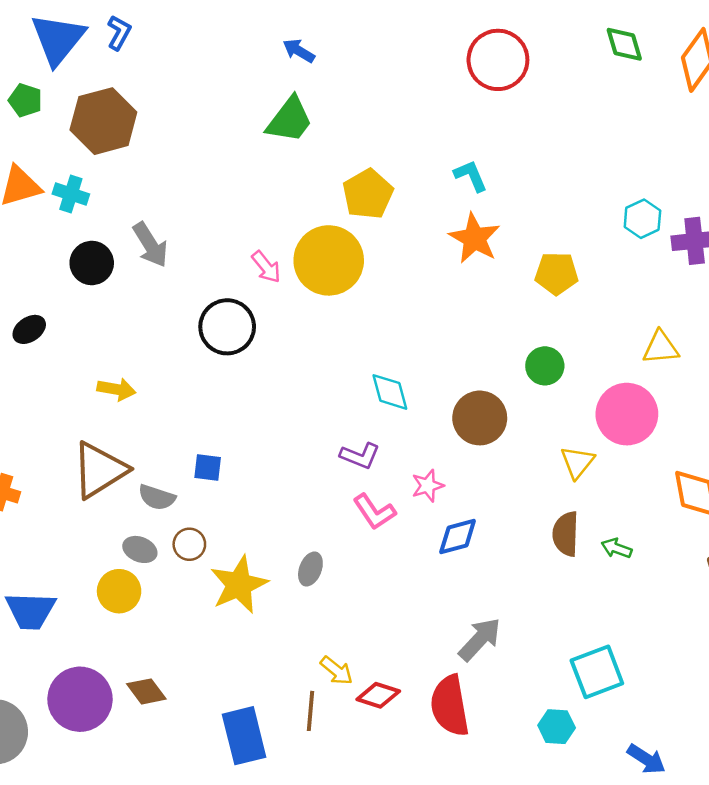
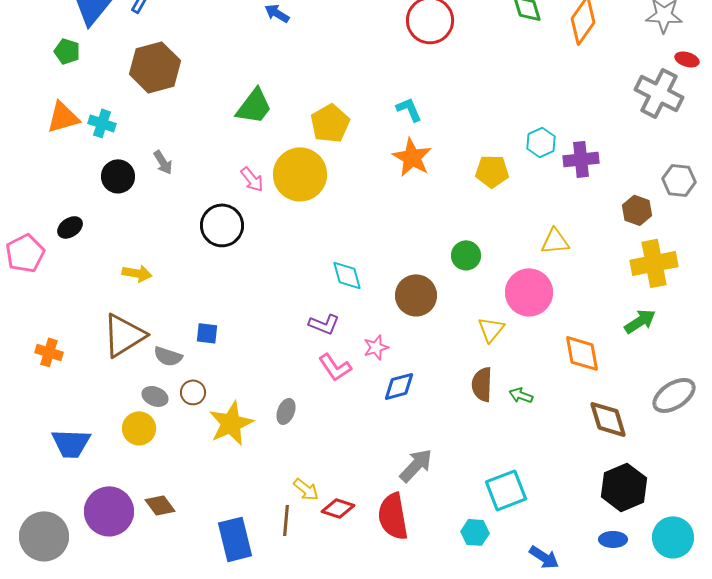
green trapezoid: (290, 120) -> (254, 106), moved
brown hexagon: (103, 121) -> (155, 67), moved
gray arrow: (150, 245) -> (163, 162), size x0.7
yellow pentagon: (557, 273) -> (492, 171), moved

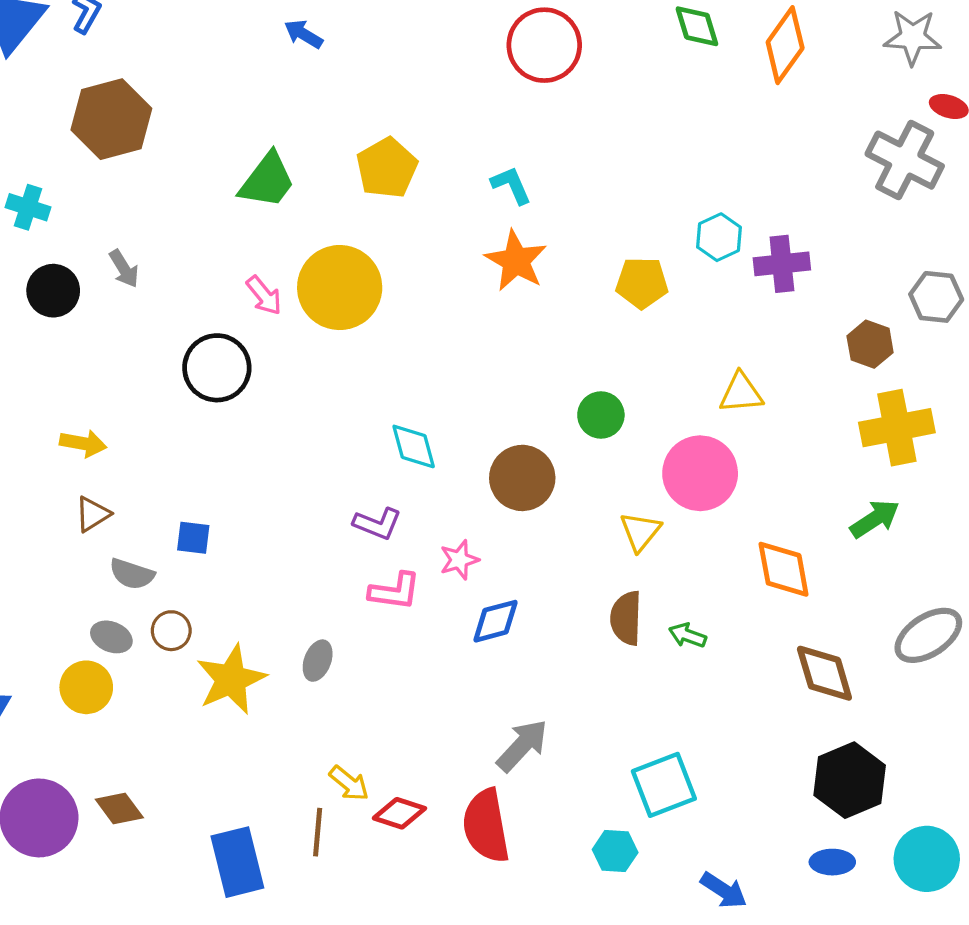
yellow pentagon: (330, 123) -> (387, 168), moved
brown triangle: (124, 335) -> (93, 514), moved, size x0.5
pink L-shape: (335, 367) -> (395, 591), turned -48

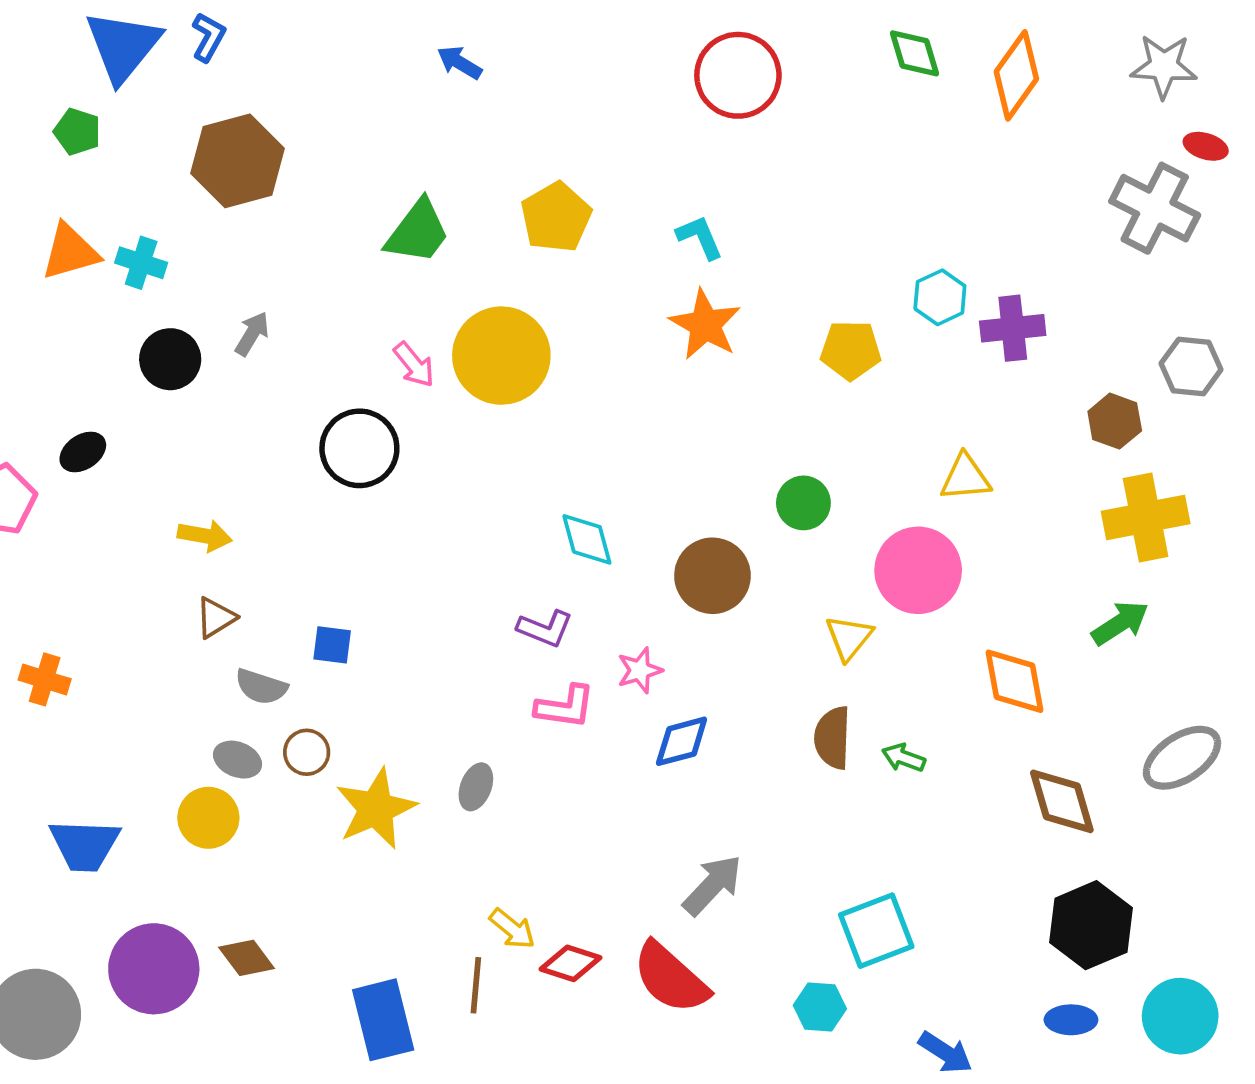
gray arrow: (124, 269) -> (252, 334), turned -117
red semicircle: (486, 826) -> (671, 978), turned -38

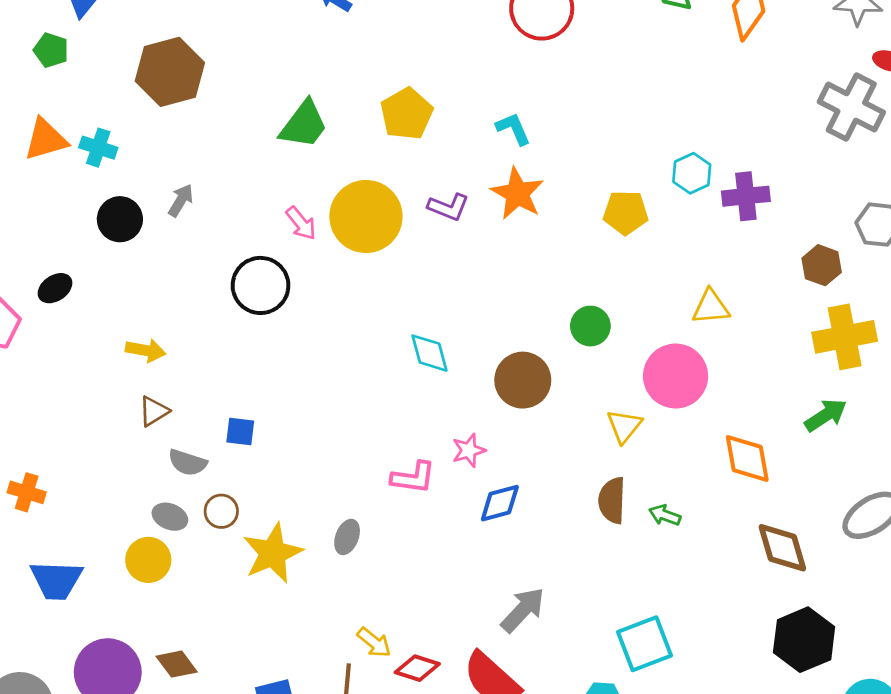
purple L-shape: (545, 629) -> (448, 207), moved
orange cross: (45, 679) -> (27, 492), moved

